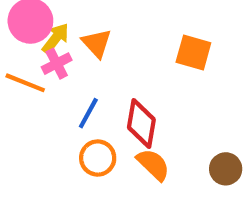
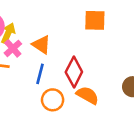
orange triangle: (97, 43) -> (41, 45), moved
red diamond: (141, 124) -> (74, 72), turned 32

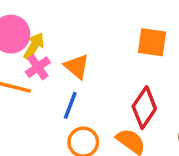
red diamond: (74, 72) -> (144, 108), moved

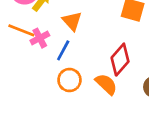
pink cross: (38, 67) -> (40, 38), moved

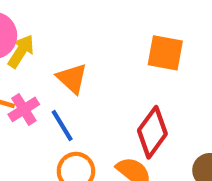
blue line: (63, 50) -> (62, 126), turned -55

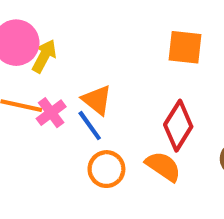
orange triangle: (72, 78) -> (97, 100), moved

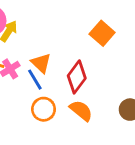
orange square: (185, 47) -> (102, 33), turned 30
red diamond: (178, 126) -> (77, 77), moved

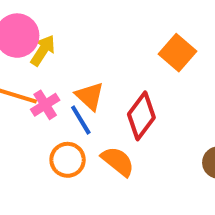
orange circle: (44, 109) -> (68, 160), moved
orange semicircle: (81, 111) -> (118, 161), moved

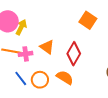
pink cross: (45, 105) -> (26, 54), turned 32
blue line: (81, 120) -> (21, 78), moved

